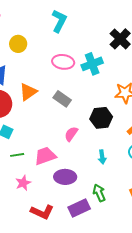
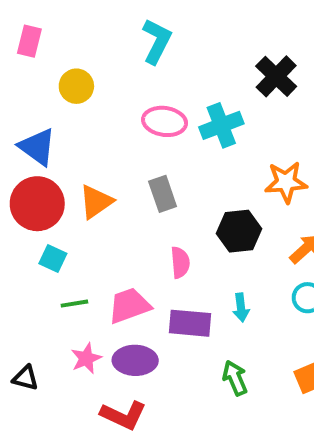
orange triangle: (28, 92) -> (96, 202), moved
gray rectangle: (62, 99) -> (163, 194), turned 36
pink semicircle: (71, 134) -> (180, 262), turned 140
purple ellipse: (65, 177) -> (135, 360), moved
purple rectangle: (79, 208) -> (190, 323), moved, turned 30

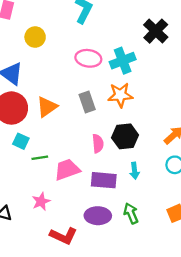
orange star: (286, 182) -> (120, 95), moved
black hexagon: (239, 231) -> (125, 136), moved
green line: (74, 304) -> (40, 158), moved
purple ellipse: (135, 360) -> (98, 216), moved

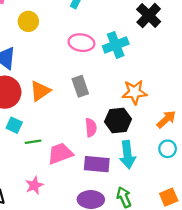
orange star: (120, 95) -> (135, 92), moved
cyan arrow: (134, 171) -> (127, 155), size x1.6

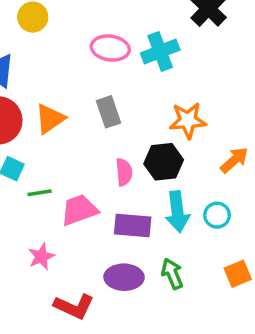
cyan circle: (168, 149) -> (217, 215), moved

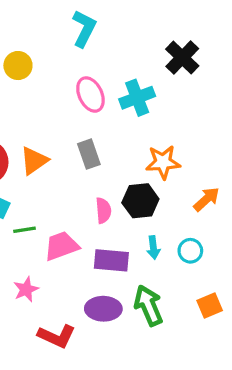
pink ellipse: (110, 48) -> (90, 95), turned 56
cyan arrow: (177, 212) -> (153, 248), size x0.6
green arrow: (172, 274) -> (148, 306), size x1.4

